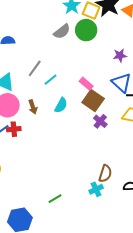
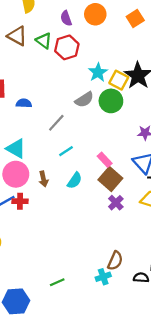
gray line: (35, 68) -> (56, 123), moved

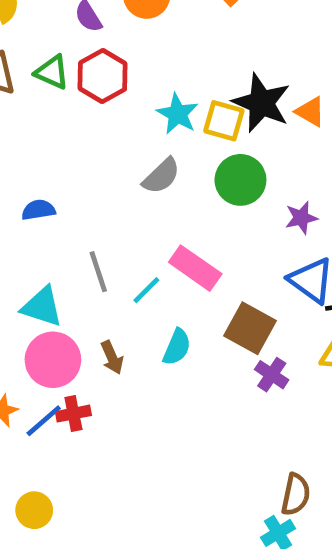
green circle: (111, 101) -> (240, 180), moved
gray line: (56, 123) -> (98, 272), moved, turned -48
pink rectangle: (105, 160) -> (195, 268), moved, size x1.5

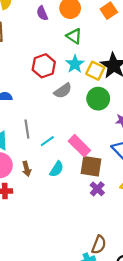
green triangle: (52, 72) -> (74, 36), moved
red hexagon: (103, 76) -> (44, 66), moved
pink rectangle: (195, 268) -> (79, 146), moved
brown square: (250, 328) -> (91, 166), turned -30

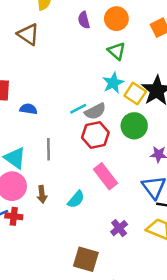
red hexagon: (44, 66) -> (95, 135), moved
cyan line: (47, 141) -> (78, 109), moved
brown square: (91, 166) -> (86, 259), moved

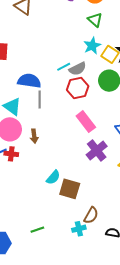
blue semicircle: (28, 109) -> (29, 81), moved, size x1.6
cyan semicircle: (76, 199) -> (53, 177), moved
purple cross: (119, 228) -> (97, 150), moved, size x1.5

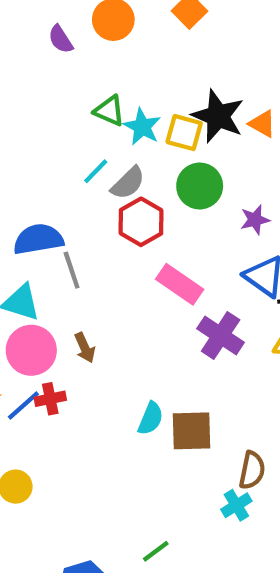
green triangle: (95, 20) -> (109, 111), moved
cyan line: (64, 67) -> (96, 171), moved
green line: (37, 230) -> (156, 551), moved

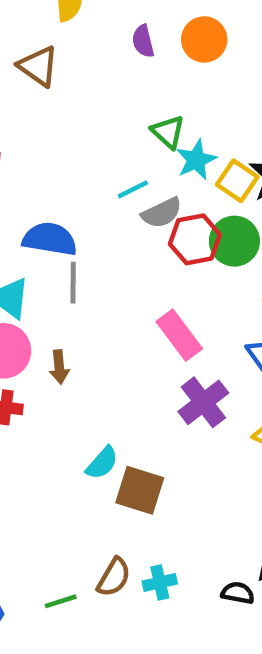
red hexagon: (141, 222) -> (195, 239), moved
brown semicircle: (252, 470) -> (114, 577), moved

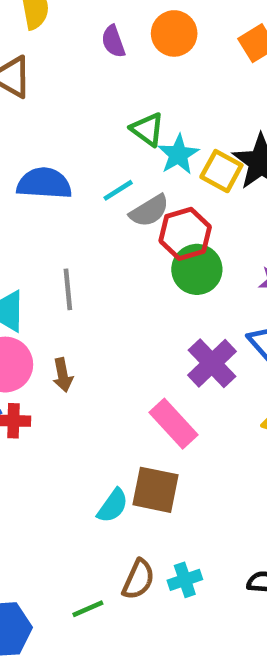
blue semicircle: (50, 239) -> (44, 183), moved
green circle: (234, 241) -> (197, 269), moved
pink rectangle: (179, 335) -> (173, 424), moved
purple cross: (203, 402) -> (212, 363), moved
cyan semicircle: (102, 463) -> (113, 506), moved

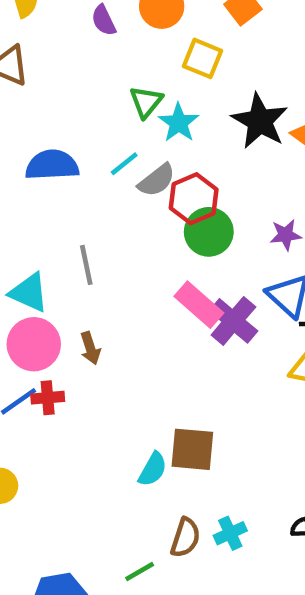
green triangle: (147, 129) -> (146, 102), turned 39
yellow square: (221, 171) -> (203, 58), moved
pink rectangle: (173, 424) -> (199, 305), moved

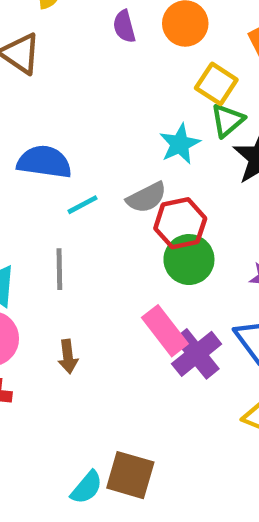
green triangle: (146, 102) -> (227, 120), moved
cyan line: (124, 164) -> (83, 205), moved
brown arrow: (90, 348) -> (68, 357), moved

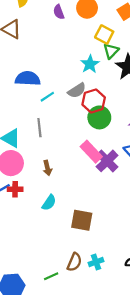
cyan semicircle: (87, 487) -> (49, 203), moved

